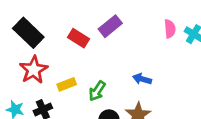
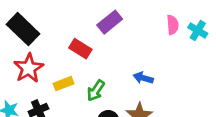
red rectangle: (79, 38) -> (80, 49), moved

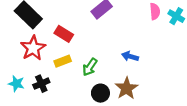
red rectangle: (80, 49) -> (64, 34), moved

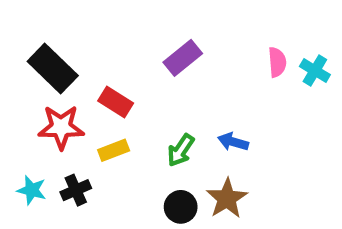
red star: (33, 48) -> (61, 127), turned 30
green arrow: (90, 67) -> (181, 150), moved

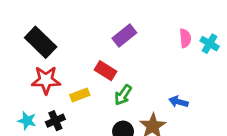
red rectangle: (116, 102) -> (105, 71), moved
blue arrow: (233, 142) -> (178, 102), moved

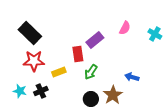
purple rectangle: (124, 35) -> (95, 40), moved
pink semicircle: (185, 38) -> (125, 28), moved, turned 32
red rectangle: (105, 71) -> (78, 54), turned 49

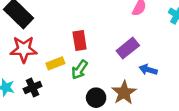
purple rectangle: (95, 40) -> (128, 48), moved
green arrow: (91, 72) -> (80, 70), moved

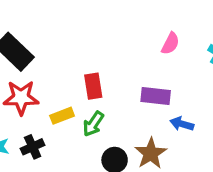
purple rectangle: (128, 48) -> (156, 96), turned 45

